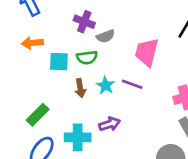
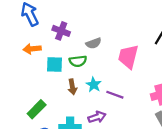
purple cross: (84, 22) -> (61, 31), moved
purple line: (132, 84) -> (115, 95), moved

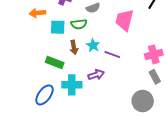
green rectangle: (37, 109) -> (55, 63), moved, turned 66

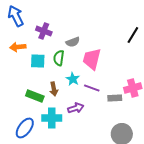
pink trapezoid: (124, 20) -> (92, 59), moved
green semicircle: (79, 24) -> (59, 58), turned 105
brown arrow: (74, 47) -> (54, 89), moved
gray rectangle: (155, 77) -> (115, 98), moved, turned -64

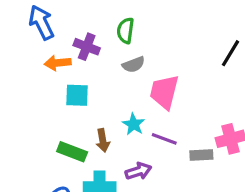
orange arrow: (18, 47) -> (58, 63), moved
green semicircle: (59, 58) -> (125, 31), moved

